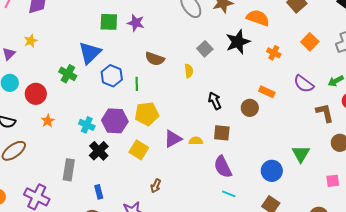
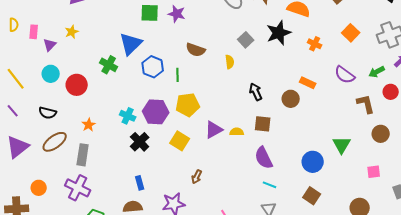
orange star: (48, 121) -> (89, 125), moved
gray rectangle: (69, 170) -> (83, 155), moved

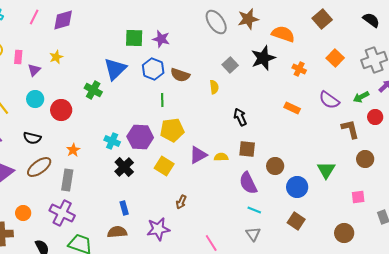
blue hexagon: (153, 67) -> (153, 69), moved
brown circle: (291, 99) -> (275, 166), moved

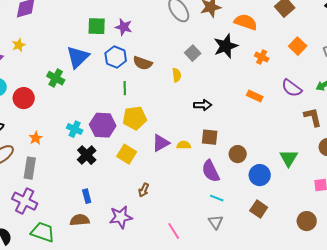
black arrow: (240, 117) -> (203, 105), turned 114

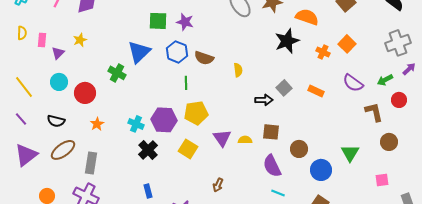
orange square: (298, 46) -> (347, 44), moved
gray square: (193, 53) -> (284, 88), moved
orange star: (36, 138) -> (97, 124), moved
purple triangle: (161, 143) -> (222, 138), turned -36
brown arrow: (144, 190) -> (218, 185), moved

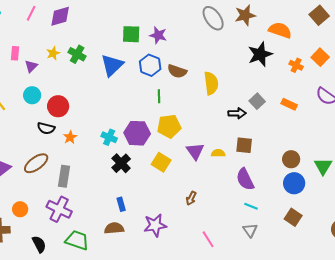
yellow semicircle: (238, 70) -> (211, 83), size x1.6
green cross: (117, 73) -> (77, 54), moved
black semicircle: (56, 121) -> (46, 128), moved
brown circle: (299, 149) -> (291, 159), moved

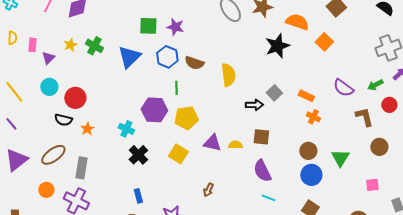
orange square: (320, 57) -> (324, 42), moved
orange cross: (296, 65) -> (313, 117), moved
purple hexagon: (137, 133) -> (154, 110), moved
purple triangle: (195, 151) -> (212, 143), turned -42
orange circle: (20, 209) -> (46, 190), moved

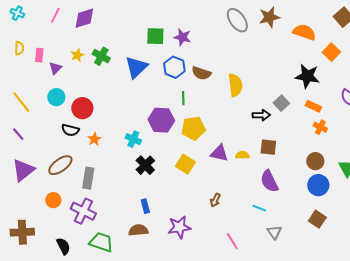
black star: (277, 46) -> (307, 76), moved, turned 30
cyan line: (268, 198) -> (259, 208), moved

